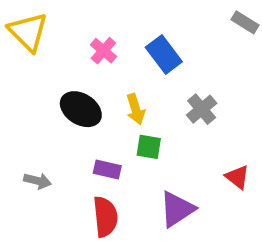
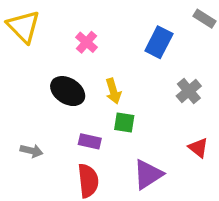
blue rectangle: (164, 54) -> (159, 42), moved, turned 64
gray cross: (202, 109) -> (189, 91), moved

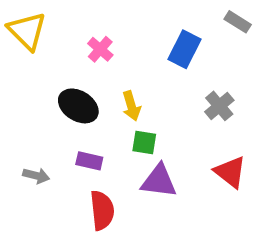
purple rectangle: (90, 141) -> (89, 161), moved
red triangle: (198, 148) -> (230, 172), size x1.4
purple triangle: (148, 174) -> (159, 181), moved, turned 40

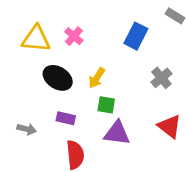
yellow triangle: (27, 31) -> (36, 39), moved, turned -40
yellow arrow: (131, 106) -> (97, 78), turned 50

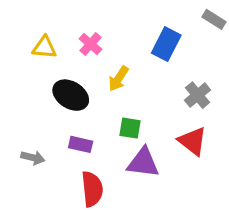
yellow triangle: (36, 39) -> (44, 47), size x0.7
yellow arrow: (97, 78) -> (118, 79), moved
red triangle: (170, 126) -> (193, 141), moved

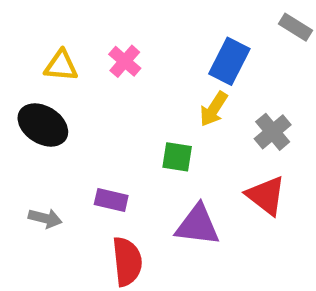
yellow arrow: (118, 79) -> (214, 109), moved
black ellipse: (71, 95) -> (43, 125), moved
green square: (130, 128) -> (177, 157), moved

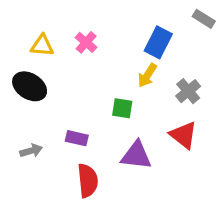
gray arrow: (45, 218) -> (31, 151), turned -30

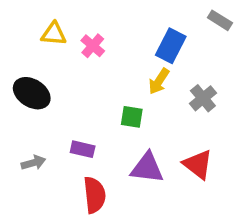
yellow triangle: (42, 46) -> (54, 34), moved
red triangle: (183, 135) -> (198, 164), moved

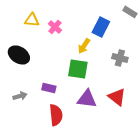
yellow arrow: (159, 81) -> (84, 46), moved
gray cross: (203, 98) -> (120, 58), turned -35
green square: (132, 117) -> (78, 69), size x1.5

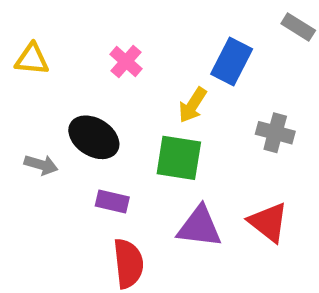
yellow triangle: (32, 20) -> (32, 59), moved
black ellipse: (19, 55) -> (94, 137), moved
gray arrow: (20, 96) -> (41, 165), moved, turned 32

